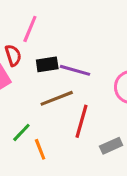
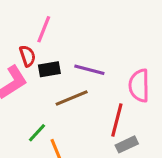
black rectangle: (47, 64) -> (49, 69), moved
red line: (82, 121) -> (117, 120), moved

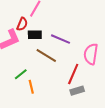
red semicircle: (27, 56) -> (22, 24), turned 32
brown line: (72, 98) -> (46, 55), turned 45

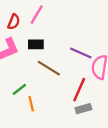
red semicircle: (22, 24) -> (14, 22), moved
purple line: (61, 39) -> (81, 53), moved

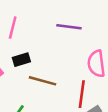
purple line: (81, 53) -> (69, 27), moved

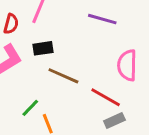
red line: (82, 94) -> (106, 97), turned -76

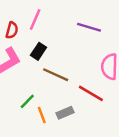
black rectangle: (43, 48) -> (39, 51), turned -49
gray rectangle: (114, 120) -> (65, 113), moved

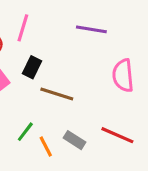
red line: (91, 93) -> (117, 135), moved
gray rectangle: (65, 113) -> (74, 140), turned 63

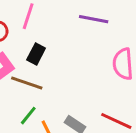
brown line: (57, 94) -> (27, 83), moved

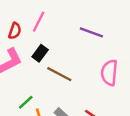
brown line: (27, 83) -> (59, 74), moved

